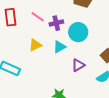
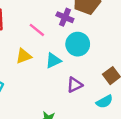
pink line: (38, 17) -> (37, 30), moved
purple cross: (56, 23) -> (65, 17), moved, turned 32

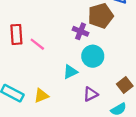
pink line: (37, 30) -> (37, 44), moved
yellow triangle: (24, 56) -> (41, 96), moved

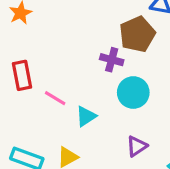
pink line: (37, 44) -> (55, 98), moved
cyan triangle: (70, 72) -> (86, 116), moved

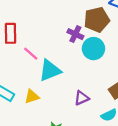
cyan circle: (133, 93) -> (93, 49), moved
cyan triangle: (86, 116) -> (50, 70), size x1.5

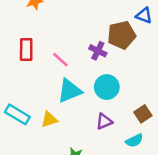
cyan circle: (93, 49) -> (107, 87), moved
pink line: (31, 54) -> (60, 60), moved

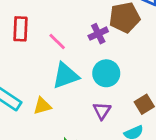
purple cross: (98, 51) -> (98, 34), turned 36
purple triangle: (104, 121) -> (102, 111), turned -36

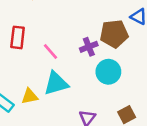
cyan circle: (106, 73) -> (108, 72), moved
yellow triangle: (42, 106) -> (30, 96), moved

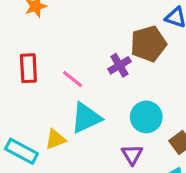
cyan circle: (108, 72) -> (146, 117), moved

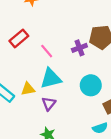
red rectangle: (28, 68) -> (19, 38), turned 42
purple triangle: (132, 155) -> (49, 104), moved

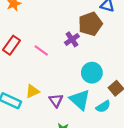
cyan triangle: (51, 78) -> (80, 100), moved, turned -50
cyan semicircle: (100, 128) -> (103, 107), moved

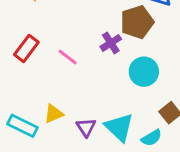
cyan circle: (92, 73) -> (144, 72), moved

